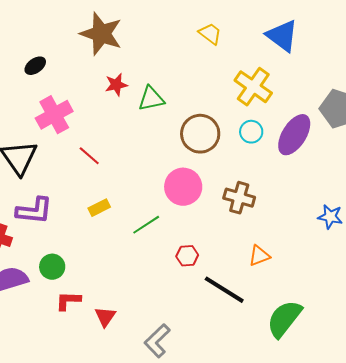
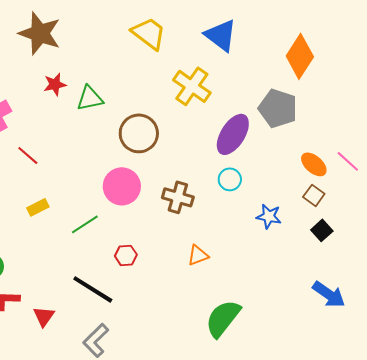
yellow trapezoid: (210, 34) -> (149, 33), size x1.5
cyan circle: (251, 132) -> (230, 179), moved
black line: (224, 290) -> (93, 289), moved

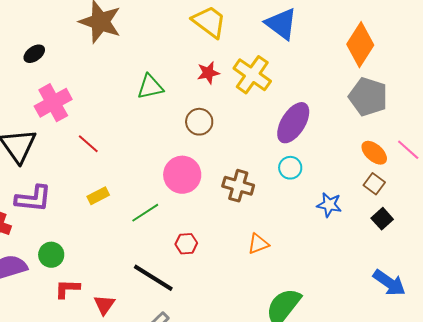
red star: (55, 84) -> (208, 73), moved
gray pentagon: (278, 108) -> (368, 97), moved
brown circle: (139, 133) -> (199, 122), size x0.7

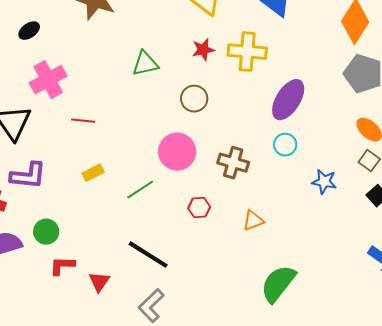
yellow cross: (252, 75) -> (247, 52), turned -30
red line: (88, 144) -> (83, 121), turned -35
red hexagon: (186, 244) -> (199, 208), moved

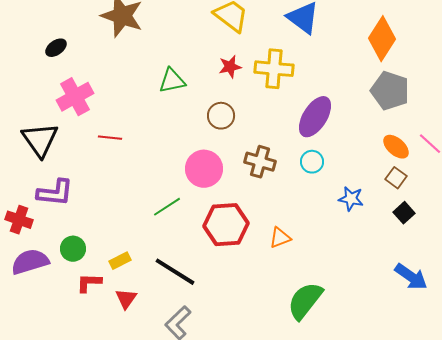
brown cross: (233, 163) -> (260, 162), moved
yellow rectangle: (93, 173) -> (120, 261), moved
red hexagon: (199, 208) -> (226, 225), size x2.0

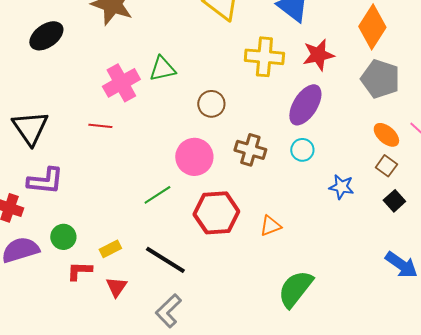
black ellipse: (56, 48) -> (46, 36), size x1.6
red star: (230, 67) -> (318, 55), moved, size x1.4
pink cross: (75, 97) -> (121, 83), moved

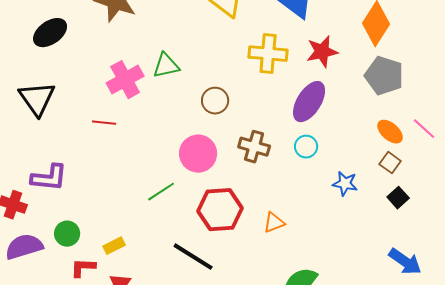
black triangle: (30, 128) -> (37, 99), moved
black line: (165, 260) -> (193, 257), moved

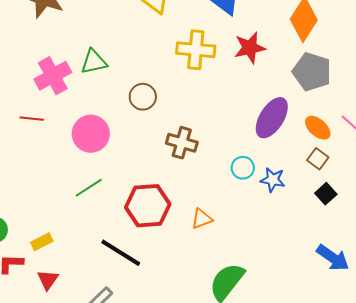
purple ellipse: (309, 102) -> (272, 118), moved
cyan circle: (306, 147) -> (243, 168), moved
pink circle: (198, 154) -> (91, 134), moved

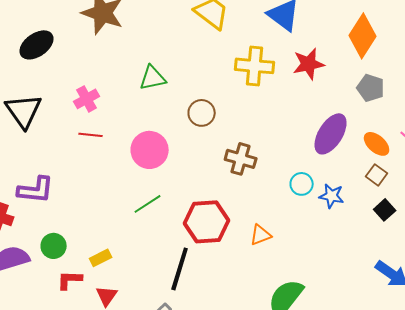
gray pentagon: (312, 72) -> (371, 88), size x0.7
pink cross: (53, 76) -> (87, 99), moved, size x0.7
black line: (121, 253) -> (180, 269), turned 75

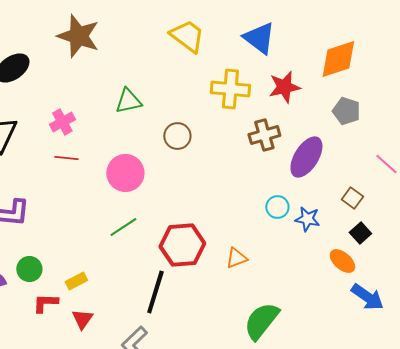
orange diamond: (363, 36) -> (338, 59), turned 39
orange ellipse: (377, 144) -> (342, 261), moved
brown cross: (241, 159) -> (264, 135), moved, turned -32

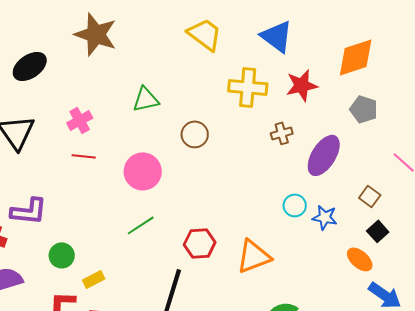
brown cross: (264, 135) -> (282, 133), size x0.7
red hexagon: (182, 245) -> (200, 243), size x0.7
orange triangle: (236, 258) -> (254, 256), size x1.6
green circle: (29, 269) -> (62, 255), moved

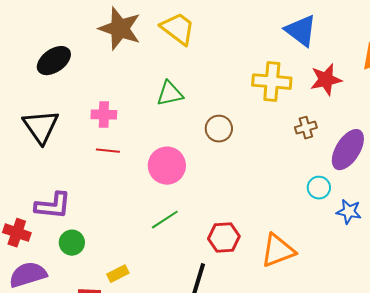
yellow trapezoid: (205, 34) -> (178, 29), moved
pink cross: (80, 120) -> (104, 115), turned 30
cyan circle: (295, 205) -> (319, 188), moved
green circle: (62, 255) -> (72, 243), moved

